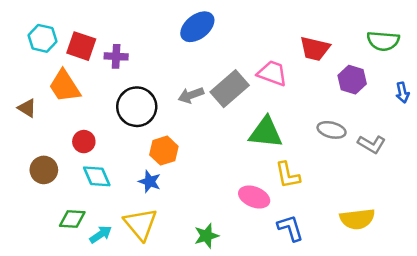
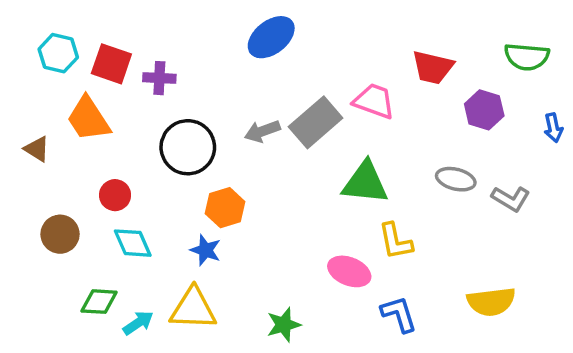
yellow triangle: (141, 224) -> (193, 309), turned -48

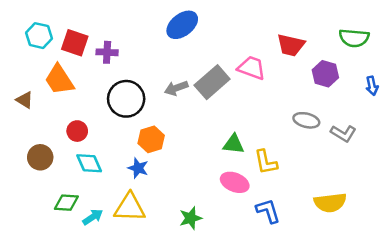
green triangle: (365, 183) -> (234, 144), moved, size x0.7

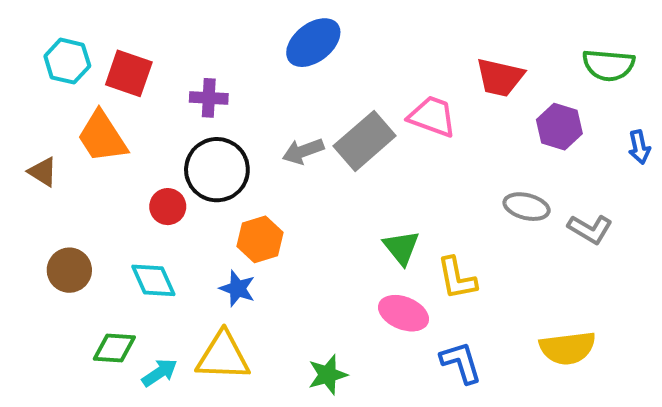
purple cross: (107, 52) -> (209, 98), moved
red circle: (77, 131) -> (168, 207), moved
green triangle: (234, 144) -> (401, 248), turned 45

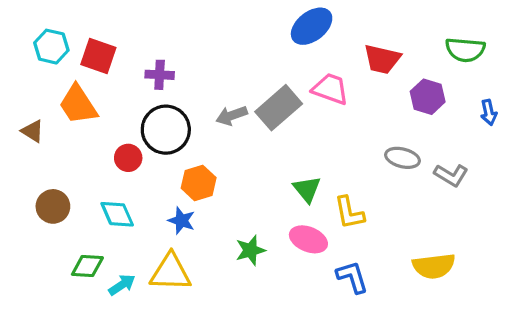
blue ellipse: (313, 43) -> (312, 26), moved
green star: (328, 375) -> (250, 250), moved

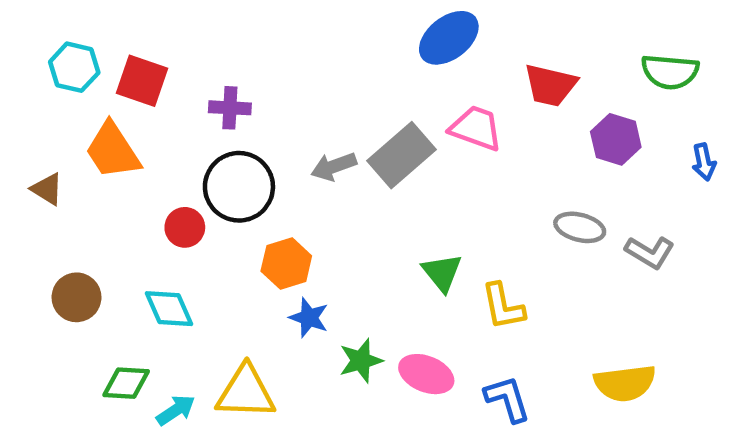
blue star: (181, 221) -> (309, 318), moved
pink ellipse: (308, 239) -> (426, 374), moved

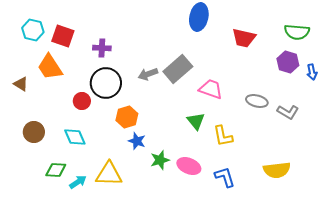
blue ellipse: (449, 38) -> (199, 17), turned -40
pink trapezoid: (476, 128) -> (211, 89), moved
purple hexagon: (616, 139) -> (288, 62), moved

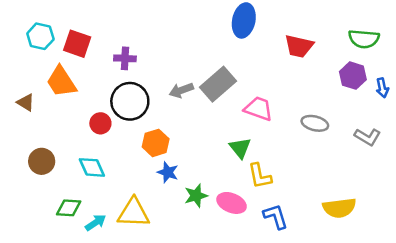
gray L-shape: (288, 112) -> (368, 137), moved
yellow L-shape: (223, 136) -> (260, 176), moved

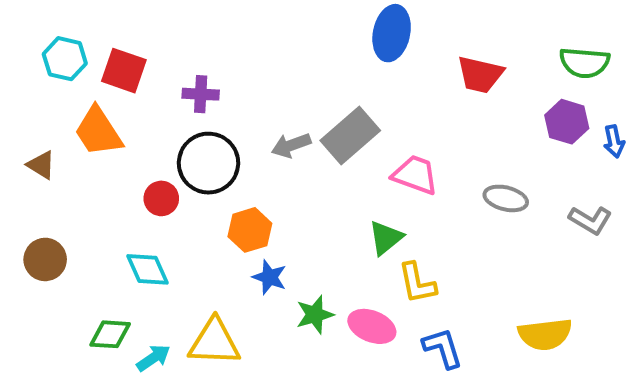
green triangle: (240, 148) -> (386, 238), turned 30
brown circle: (42, 161) -> (45, 259), moved

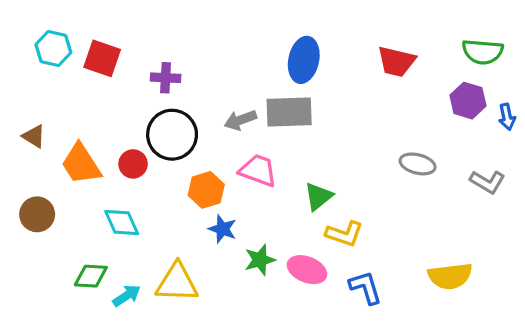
blue ellipse: (392, 33) -> (304, 60), moved
orange trapezoid: (98, 132) -> (81, 164), moved
gray rectangle: (350, 135) -> (289, 112), turned 39
pink trapezoid: (415, 175) -> (258, 170), moved
yellow L-shape: (417, 283) -> (344, 234), turned -60

